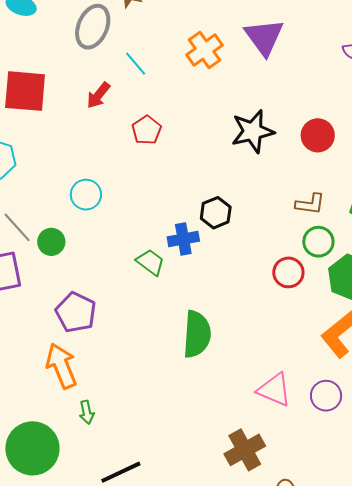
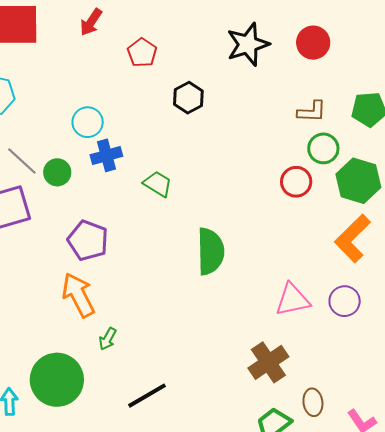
black hexagon: (216, 213) -> (188, 98), moved
blue cross: (183, 239) -> (106, 155), moved
pink triangle: (274, 390) -> (293, 300), turned -30
green arrow: (87, 412) -> (108, 339), turned 45

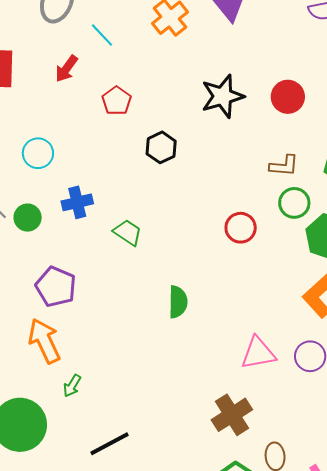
cyan circle: (88, 122) -> (38, 153), moved
red circle: (296, 182) -> (241, 228), moved
green semicircle: (210, 251) -> (178, 302), size x0.7

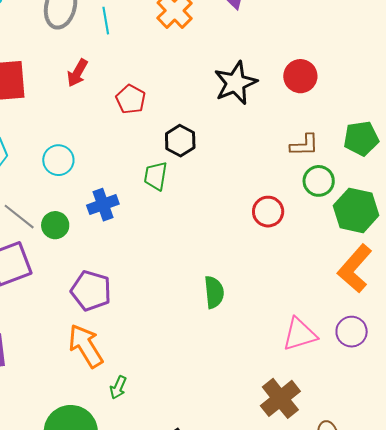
cyan line: (102, 35) -> (106, 21), moved, turned 40
green trapezoid: (128, 233) -> (156, 176), moved, turned -108

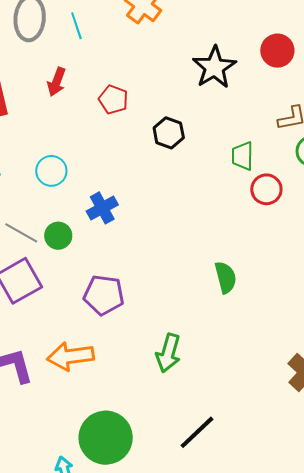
green trapezoid: (156, 176) -> (243, 156), moved
orange arrow: (86, 346) -> (71, 356), moved, turned -57
green arrow: (118, 387) -> (168, 353), moved, size x1.6

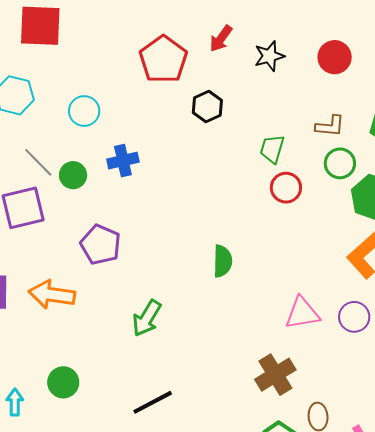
black star: (214, 67) -> (269, 56), size x0.7
red arrow: (57, 82) -> (221, 39), moved
red pentagon: (113, 100) -> (163, 59), size x1.6
green circle: (106, 438) -> (63, 382), size x0.6

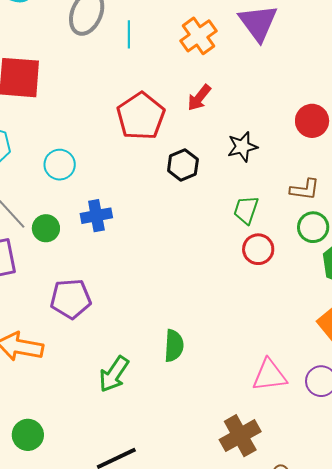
black star: (269, 56) -> (242, 147), moved
purple pentagon: (101, 245) -> (71, 299), turned -30
green semicircle: (223, 261) -> (174, 346), moved

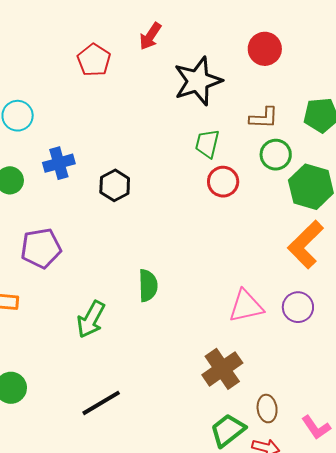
red pentagon: (141, 116) -> (94, 60), size x0.7
black star: (242, 147) -> (198, 81), size x1.6
black hexagon: (183, 165) -> (115, 185), moved

